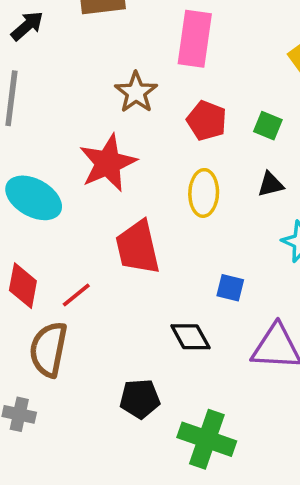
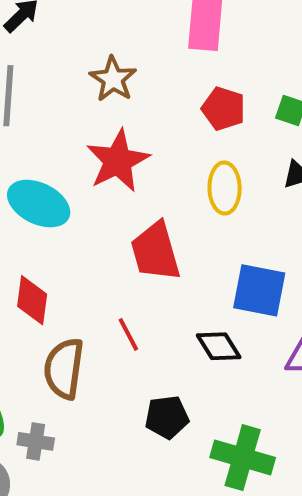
brown star: (136, 92) -> (113, 79), moved
blue square: (230, 288) -> (259, 290), size x1.8
red line: (76, 295) -> (128, 334), moved, turned -76

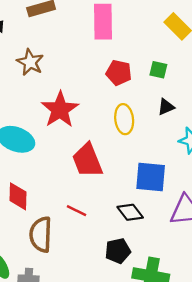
brown star: (113, 79) -> (30, 62), moved
red line: (128, 334) -> (76, 211), turned -30
black pentagon: (167, 417) -> (118, 251), moved

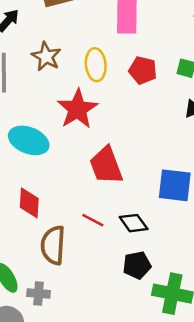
yellow ellipse: (124, 119) -> (96, 65), moved
black diamond: (130, 212) -> (134, 223), moved

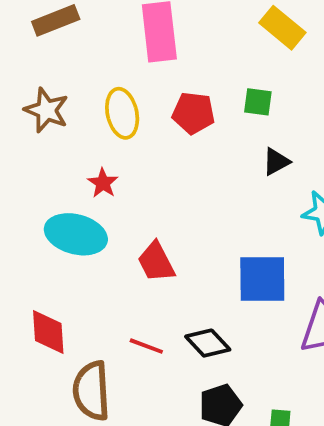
red star: (77, 109) -> (103, 183), size x0.5
cyan ellipse: (29, 140) -> (76, 234), moved
red trapezoid: (106, 165) -> (156, 262), size x0.7

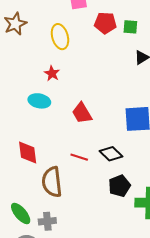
brown star: (46, 110) -> (15, 24), moved, turned 30
red pentagon: (194, 113) -> (105, 23), moved
cyan ellipse: (76, 234) -> (39, 101), size x0.7

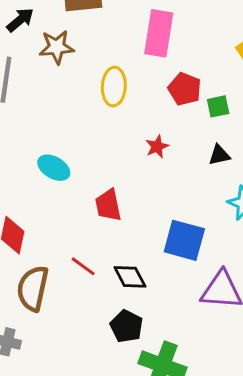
green square: (130, 27) -> (218, 106), turned -35
red star: (52, 73) -> (157, 147), moved
black pentagon: (119, 186) -> (126, 326), turned 30

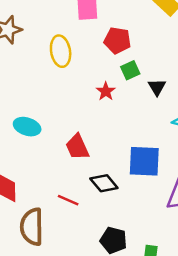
green square: (218, 106) -> (130, 70), moved
black triangle: (219, 155) -> (157, 87), turned -36
black diamond: (130, 277) -> (104, 183), moved

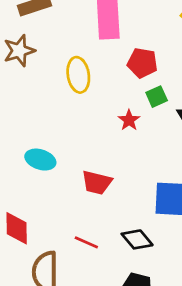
red trapezoid: (77, 147) -> (97, 183), turned -52
black diamond: (104, 183) -> (137, 239), moved

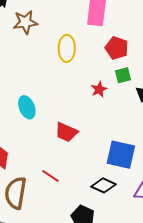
cyan ellipse: (40, 160) -> (27, 107), turned 40
black diamond: (137, 239) -> (103, 185), moved, turned -35

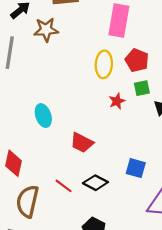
yellow ellipse: (67, 48) -> (104, 64), moved
blue square: (121, 155) -> (136, 168), size x0.7
black diamond: (103, 185) -> (95, 183), moved

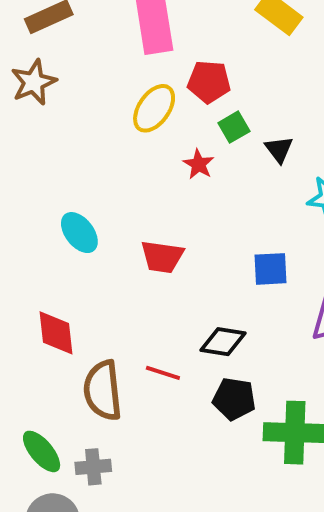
yellow ellipse: (104, 64) -> (154, 108), turned 50
black diamond: (95, 183) -> (223, 342), moved
red line: (64, 186) -> (163, 373), moved

